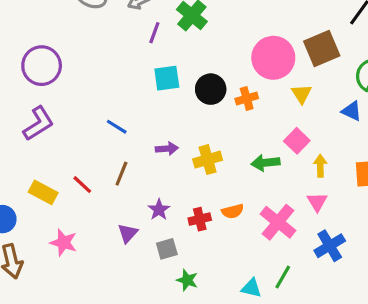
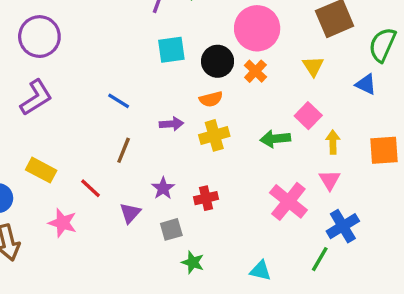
pink circle: (273, 58) -> (257, 28), moved
orange cross: (247, 98) -> (255, 71), turned -30
red line: (82, 185) -> (91, 188), moved
orange semicircle: (233, 211) -> (211, 99), moved
green line: (283, 277) -> (320, 259), moved

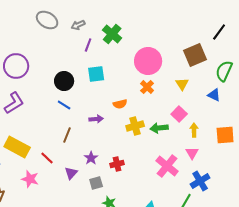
black circle: (218, 61) -> (64, 81), moved
yellow cross: (214, 135) -> (135, 126), moved
yellow rectangle: (41, 170) -> (17, 147), size x1.4

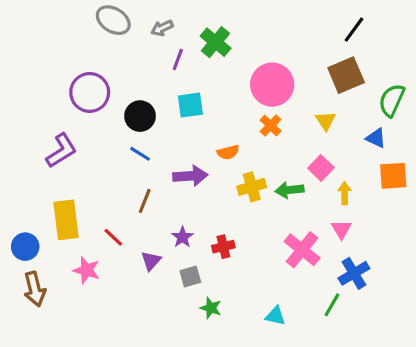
black line: (219, 32) -> (354, 30), moved
purple circle: (16, 66) -> (90, 92), moved
purple arrow: (96, 119) -> (190, 176), size x1.5
orange square: (225, 135) -> (393, 176), moved
yellow rectangle: (17, 147) -> (66, 220), turned 55

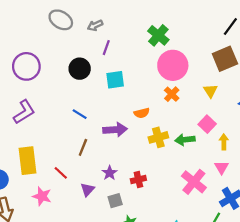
green cross: (216, 42) -> (158, 35), moved
purple circle: (90, 92) -> (26, 66), moved
black circle: (140, 116) -> (80, 69), moved

